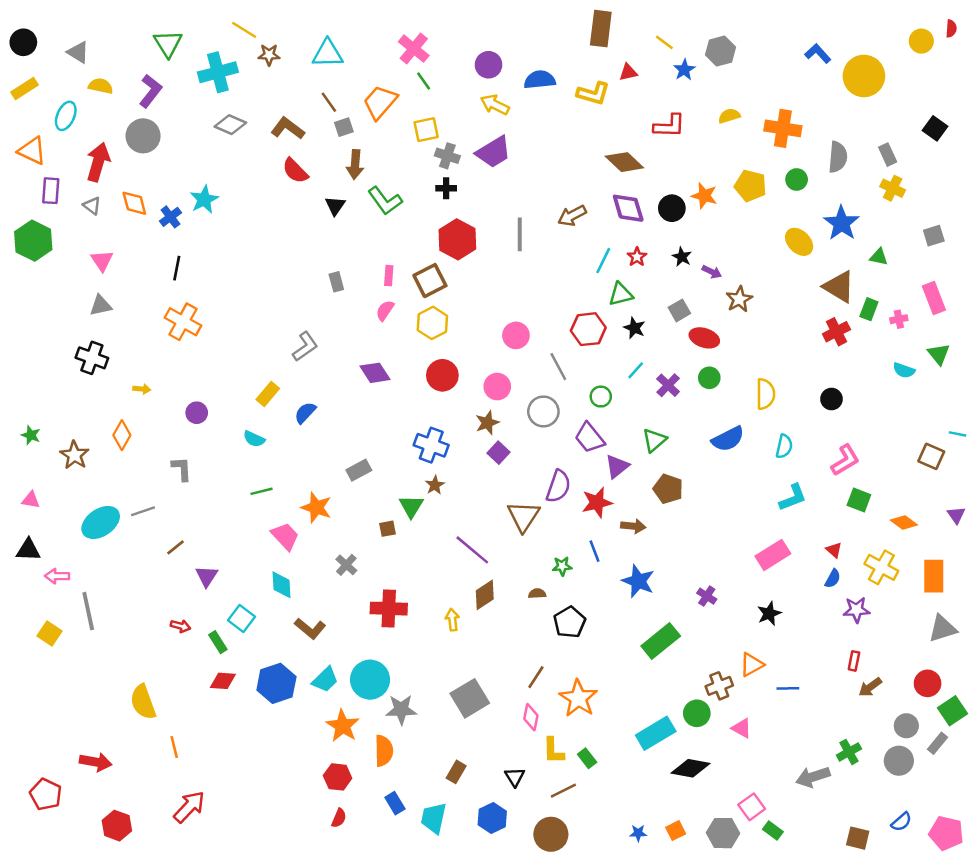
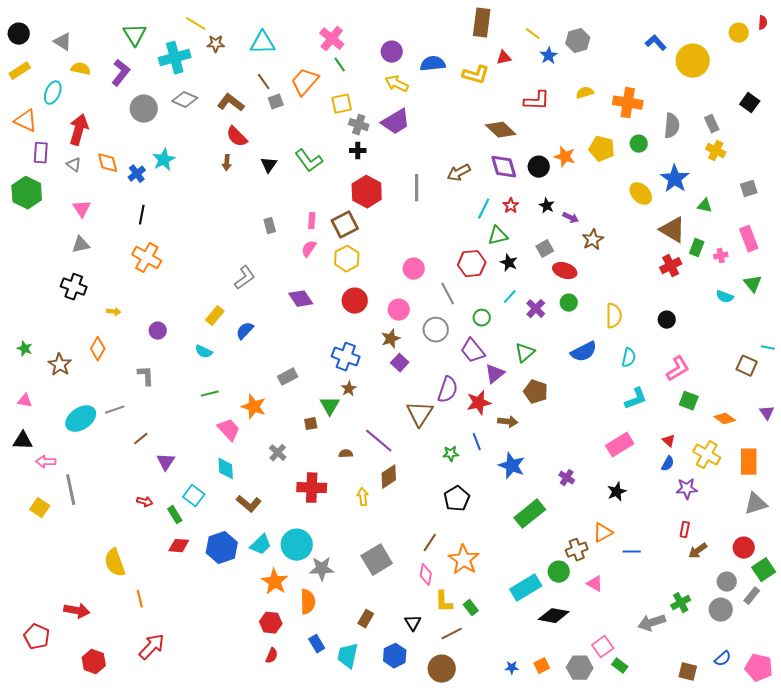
gray circle: (143, 136) -> (144, 109), moved
brown arrow: (355, 165) -> (227, 163), moved, size x0.7
brown semicircle: (537, 594) -> (346, 454), moved

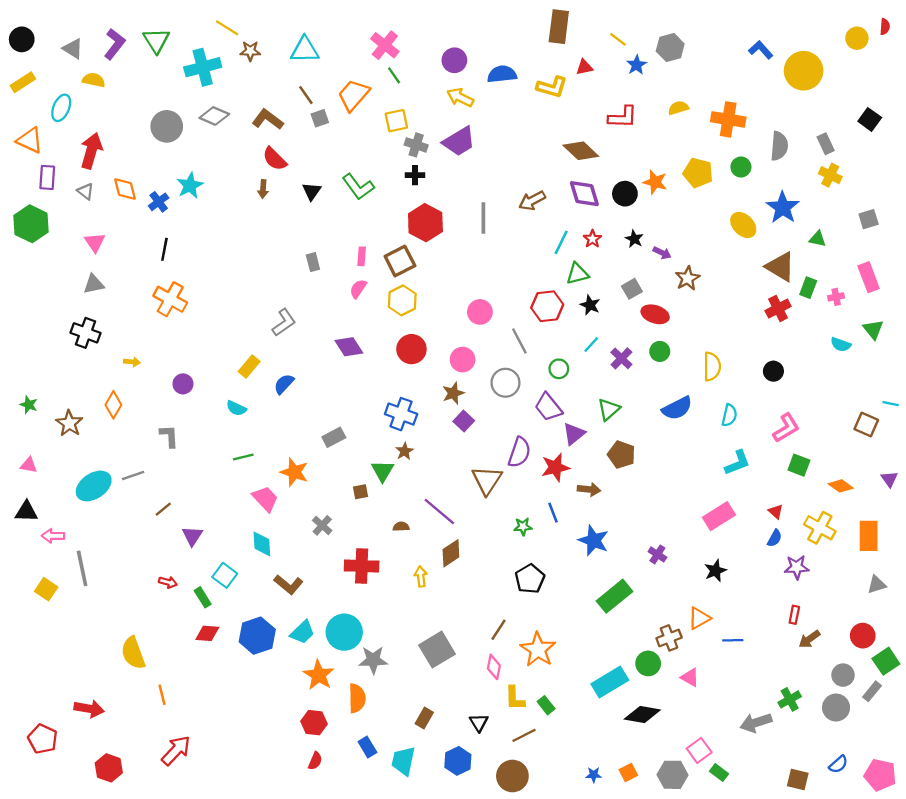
purple L-shape: (121, 73) -> (115, 44), moved
gray triangle: (756, 504) -> (877, 585), size x0.7

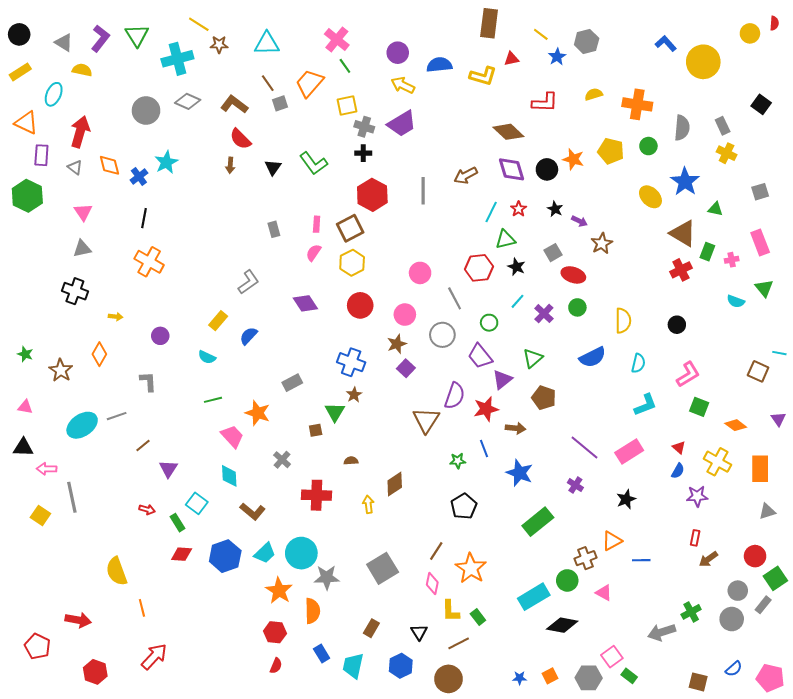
purple line: (439, 511) -> (584, 447), moved

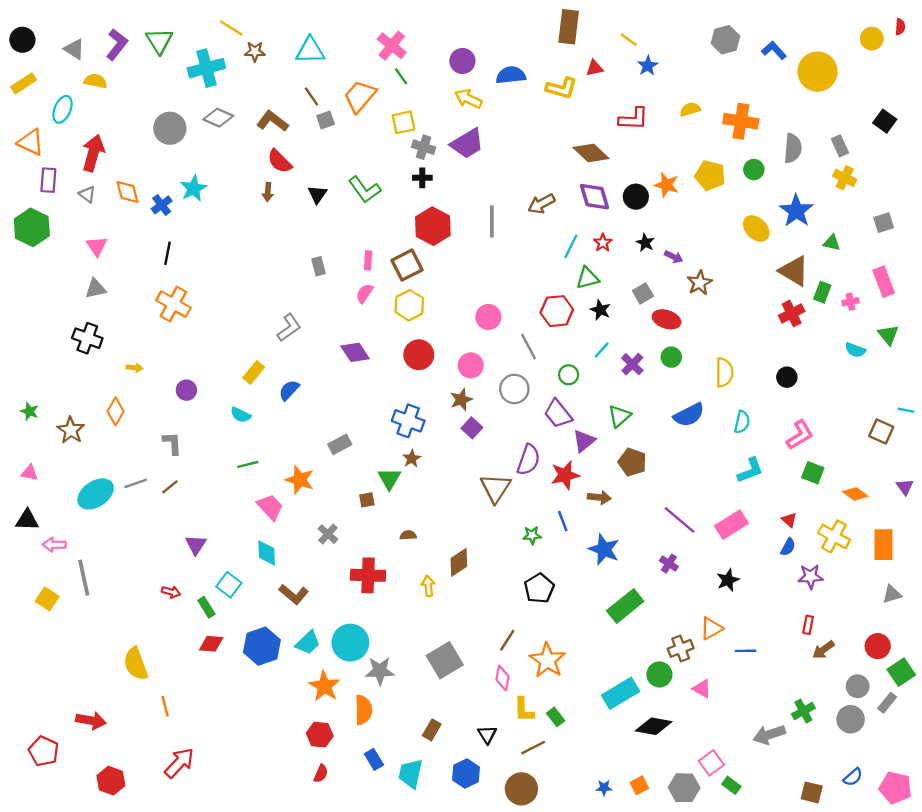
gray hexagon: (587, 41) -> (726, 40), moved
brown line: (143, 445) -> (170, 487), moved

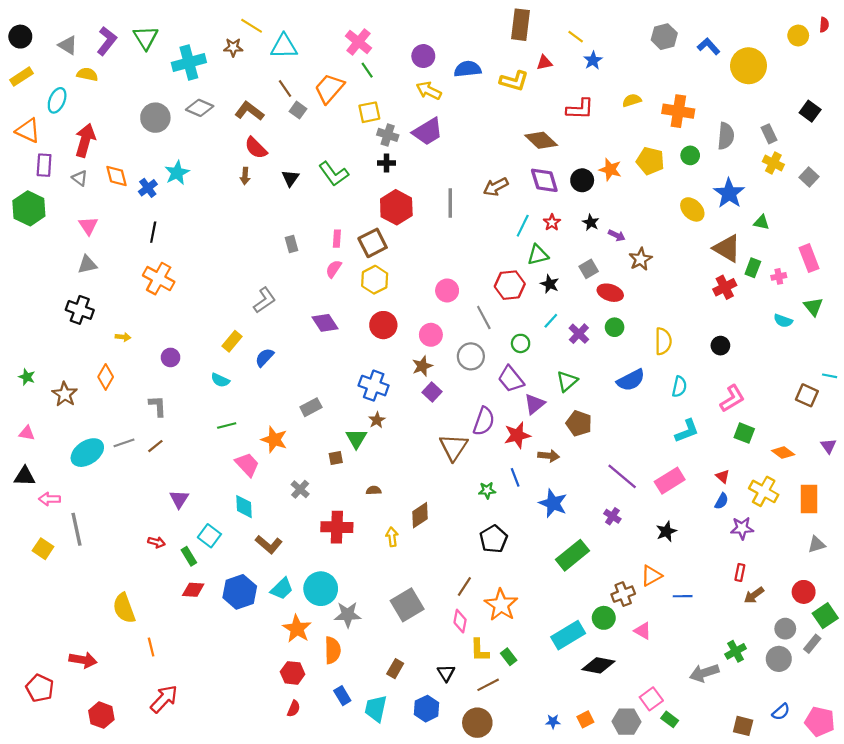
yellow line: (231, 28) -> (252, 26), moved
gray square: (326, 120) -> (298, 110), turned -35
gray square: (884, 223) -> (809, 177), moved, turned -30

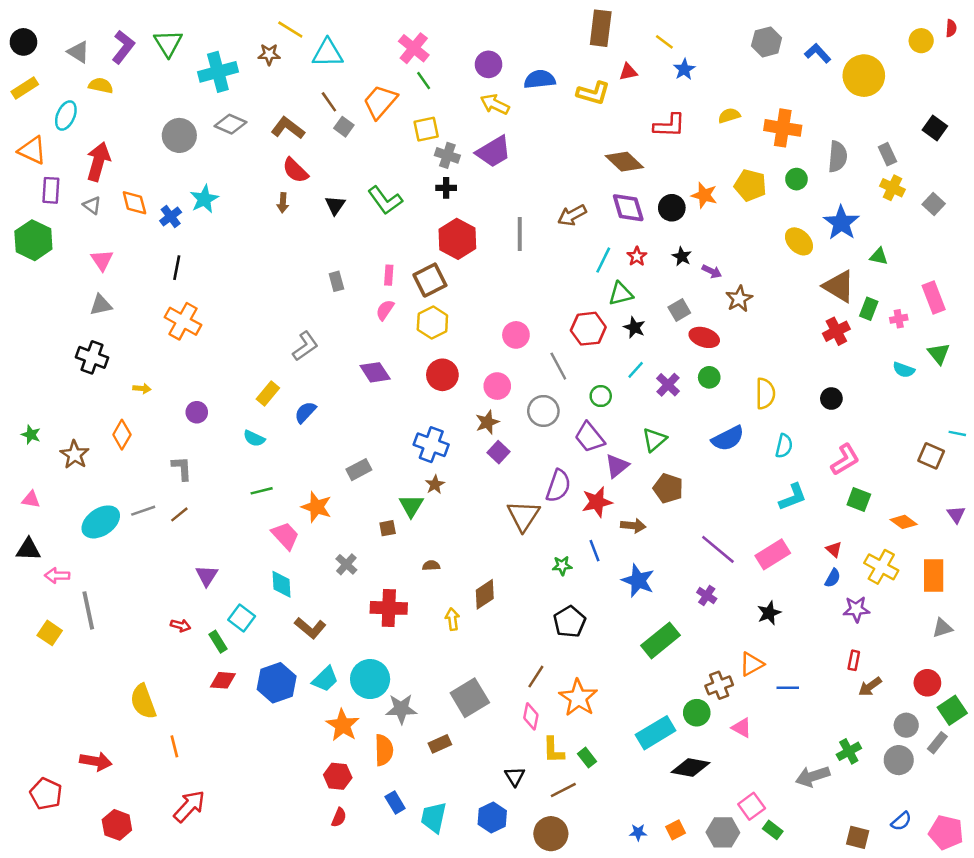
brown rectangle: (395, 669) -> (440, 744), moved, turned 36

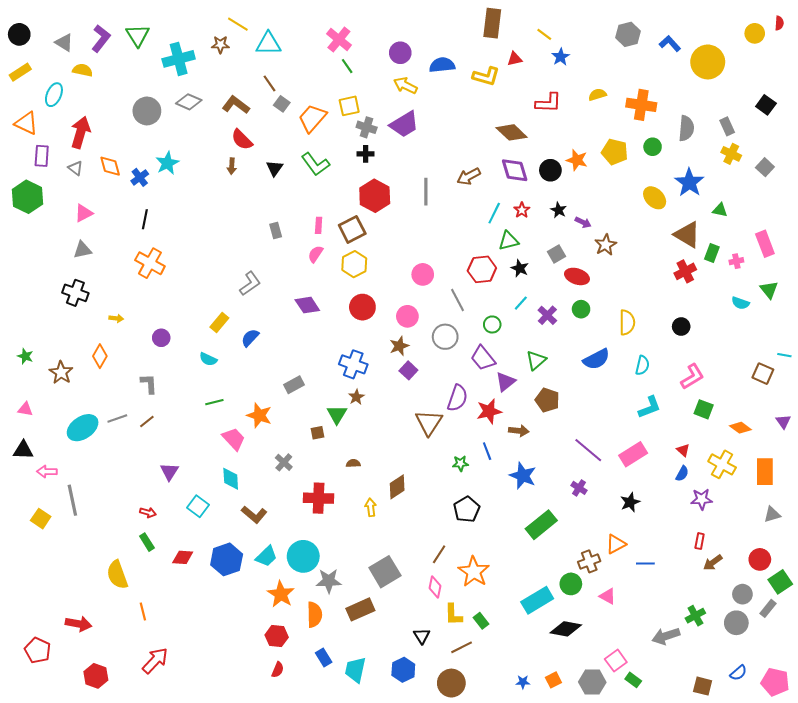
orange trapezoid: (380, 102) -> (312, 118), moved
pink triangle: (102, 260) -> (84, 213), turned 36
green rectangle: (218, 642) -> (147, 542), moved
brown rectangle: (440, 744) -> (360, 609), size x1.5

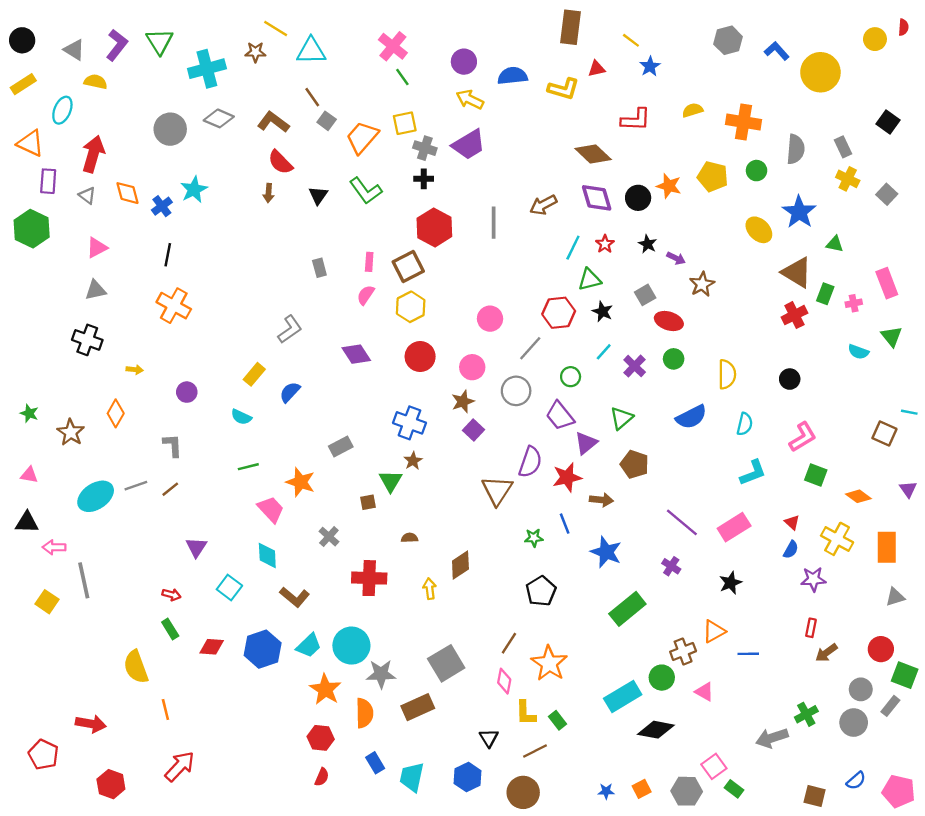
gray line: (457, 300) -> (530, 348), turned 70
green square: (780, 582) -> (905, 675), turned -35

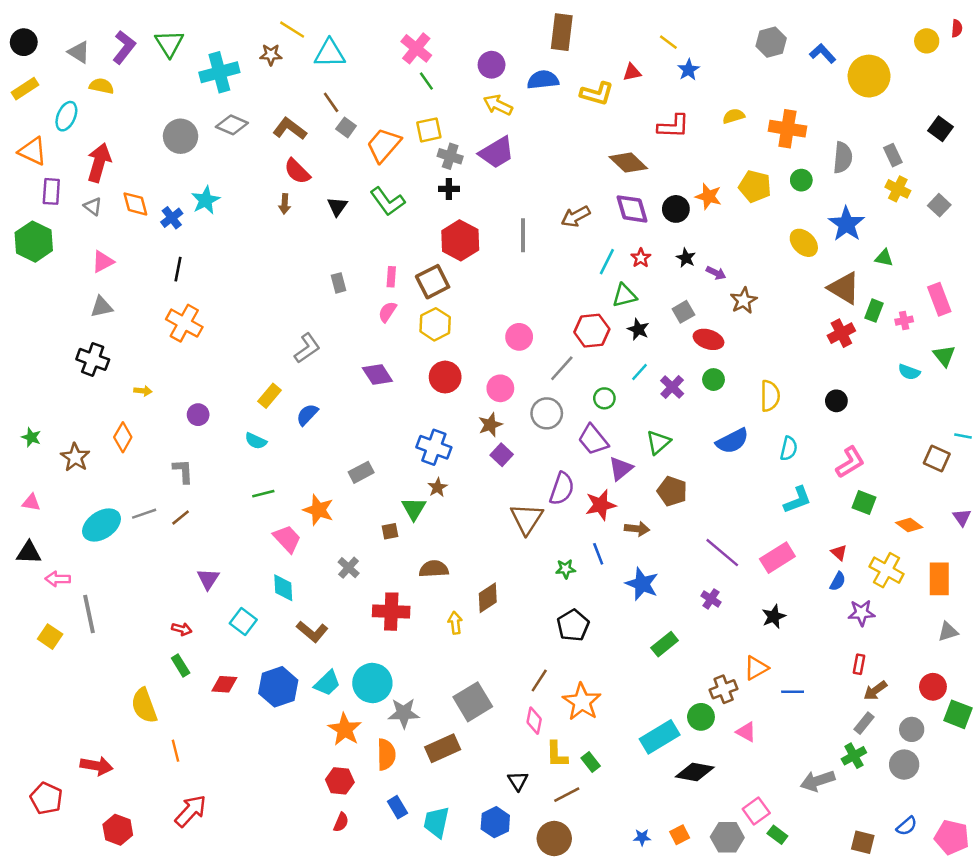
brown rectangle: (571, 27) -> (562, 32), moved
brown semicircle: (409, 538) -> (434, 569), size x1.6
green rectangle: (627, 609) -> (665, 644), size x0.7
gray rectangle: (890, 706) -> (864, 723), moved

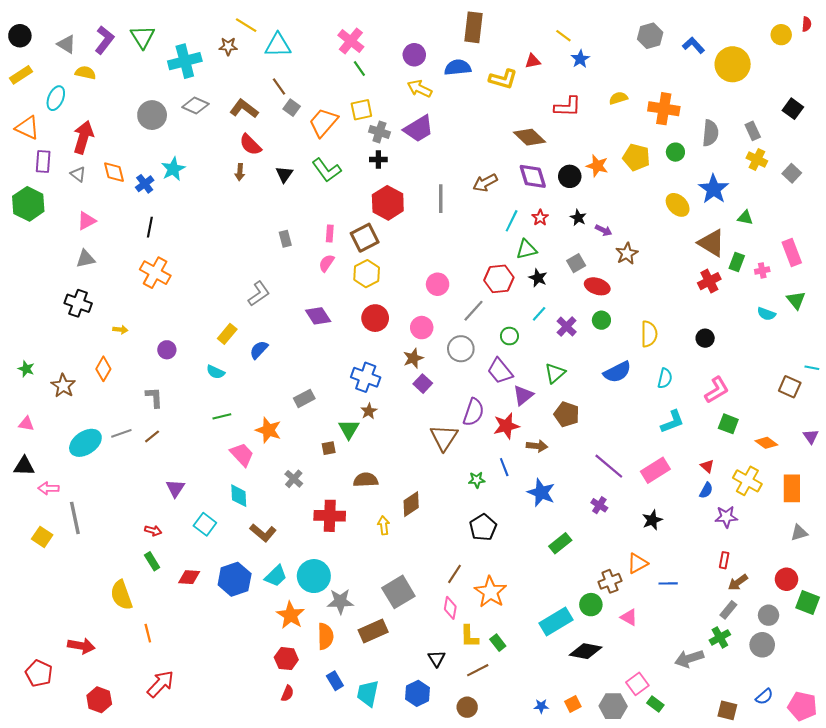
brown circle: (554, 839) -> (467, 707), size x0.7

